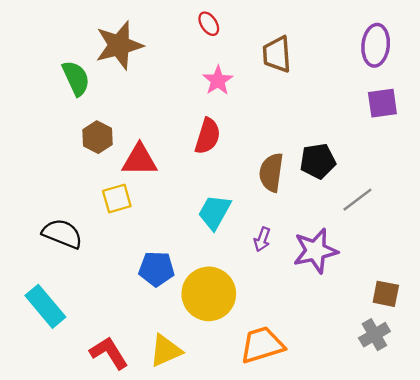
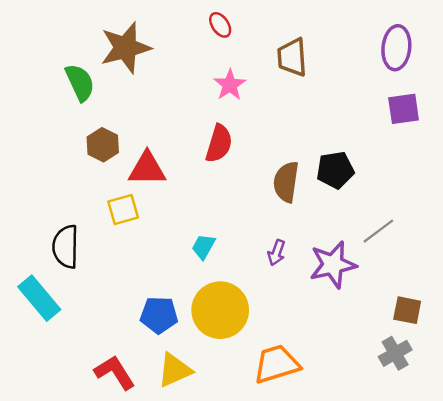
gray line: (357, 200) -> (378, 231), moved
cyan trapezoid: (214, 212) -> (203, 247), moved, size x0.7
black semicircle: (62, 234) -> (66, 247), turned -111
blue pentagon: (157, 269) -> (159, 315), moved
cyan rectangle: (45, 306) -> (39, 298), moved

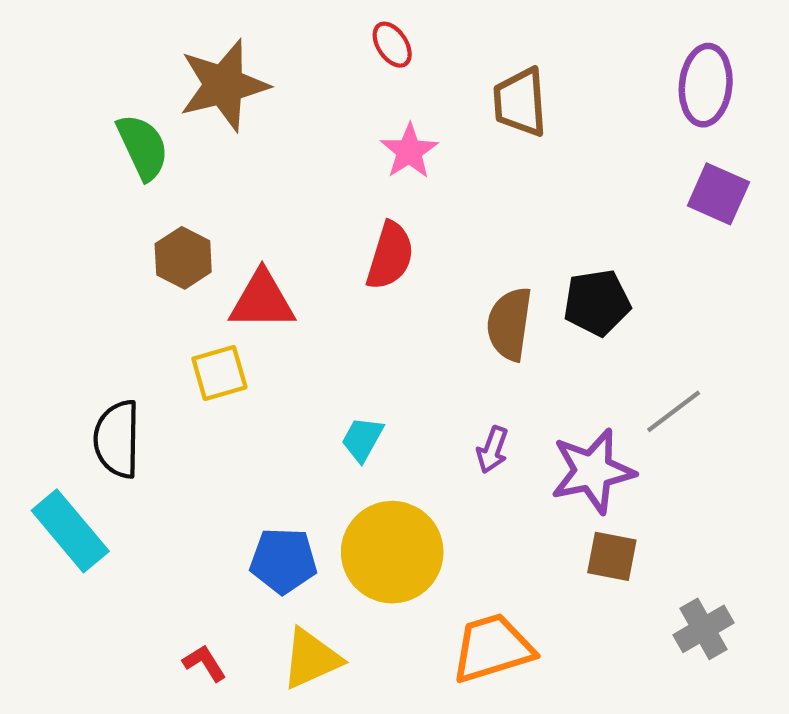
purple square: (404, 109) -> (718, 194), turned 32
brown square: (407, 310) -> (612, 556), moved
red L-shape: (115, 372) -> (205, 663), size x0.6

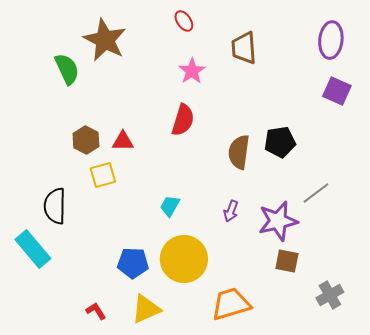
brown star: (224, 85) -> (105, 40), turned -30
brown hexagon: (183, 258) -> (86, 140), moved
red triangle: (262, 300) -> (123, 141), size x0.7

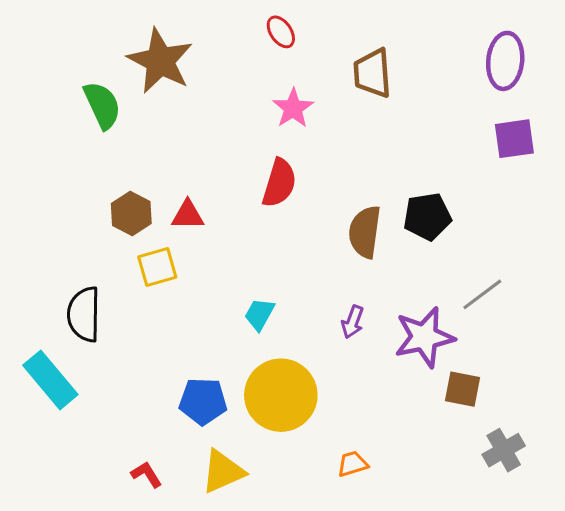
purple square: (337, 91) -> (514, 139), turned -32
brown square: (287, 261) -> (462, 389), moved
orange trapezoid: (231, 304) -> (353, 464), size x0.5

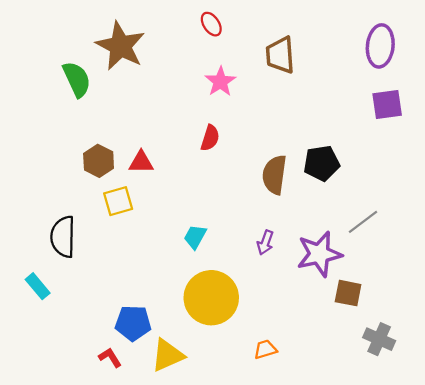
red semicircle: (279, 183) -> (210, 138), size x0.7
cyan rectangle: (50, 380) -> (38, 286), size x0.6
blue pentagon: (203, 401) -> (133, 323), moved
gray cross: (504, 450) -> (379, 339), turned -36

